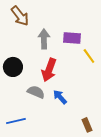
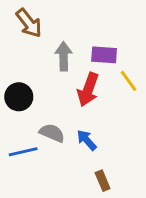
red arrow: (49, 70) -> (88, 90), moved
blue line: (16, 121) -> (23, 152), moved
brown rectangle: (87, 125) -> (103, 181), moved

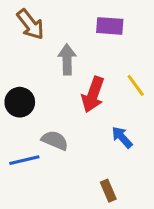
purple rectangle: (104, 55) -> (110, 26), moved
blue arrow: (87, 140) -> (122, 137), moved

